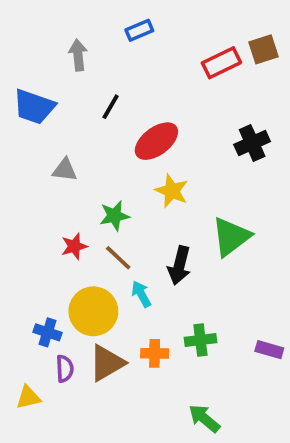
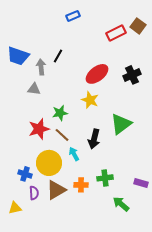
brown square: (264, 49) -> (138, 26), turned -35
gray arrow: (78, 55) -> (41, 67), moved
red ellipse: (156, 141) -> (97, 74), moved
red star: (74, 246) -> (39, 129), size x1.5
green arrow: (204, 418) -> (121, 204), moved

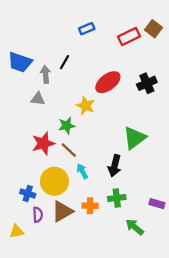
blue rectangle: (73, 16) -> (87, 29), moved
yellow star: (90, 100) -> (86, 106), moved
black arrow: (94, 139) -> (115, 166), moved

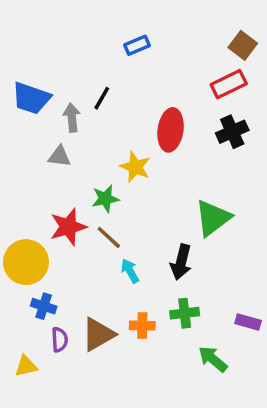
red rectangle: (129, 37) -> (229, 84), moved
red ellipse: (108, 82) -> (171, 130), turned -45
yellow circle: (54, 181) -> (26, 262), moved

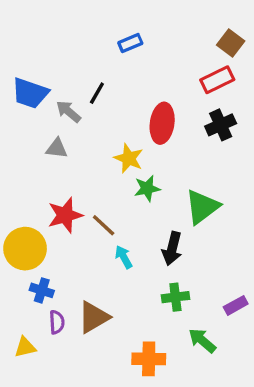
gray arrow: (72, 118) -> (68, 112), turned -44
green star: (105, 199) -> (147, 188), moved
purple rectangle: (248, 322) -> (236, 305), turned -45
orange cross: (142, 326) -> (149, 359), moved, size x1.4

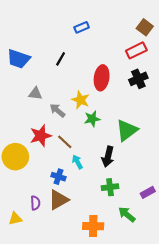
gray arrow: (68, 112) -> (57, 110), moved
blue cross: (42, 290) -> (58, 177), moved

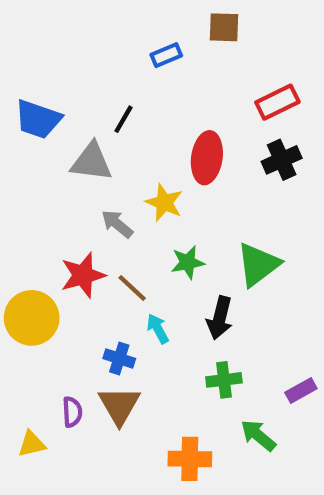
brown square: (145, 27) -> (224, 27), moved, turned -35
gray triangle: (35, 94) -> (91, 162), moved, size x1.5
green star: (92, 119) -> (188, 262), moved
brown triangle: (58, 200) -> (119, 406), turned -30

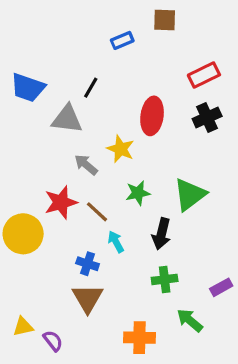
purple semicircle: (72, 412) -> (53, 341), moved, turned -35

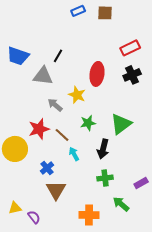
blue rectangle: (122, 40) -> (78, 11), moved
blue cross: (88, 264) -> (47, 168), moved, turned 32

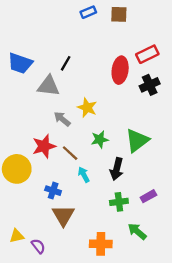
red ellipse: (97, 74) -> (120, 70), moved
blue cross: (47, 168) -> (53, 191), turned -32
purple rectangle: (141, 183) -> (148, 196), moved

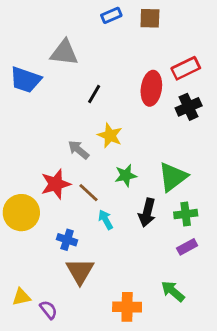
black line: (66, 63) -> (94, 94), moved
gray triangle: (49, 86) -> (64, 53), moved
green cross: (119, 202) -> (186, 214), moved

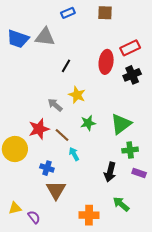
blue rectangle: (111, 15) -> (68, 13), moved
blue trapezoid: (26, 80) -> (18, 39), moved
black arrow: (147, 213) -> (110, 172), moved
purple rectangle: (187, 247) -> (139, 173), moved, turned 48

